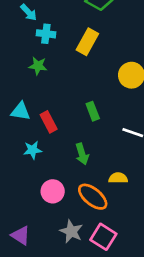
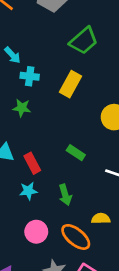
green rectangle: (93, 111) -> (76, 153), turned -36
cyan star: (33, 150) -> (28, 191), moved

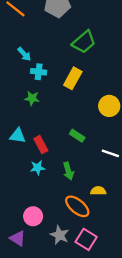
pink circle: (36, 232) -> (33, 216), moved

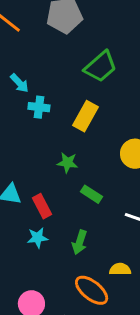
green star: (32, 98) -> (68, 163), moved
green arrow: (68, 171) -> (80, 242), turned 35

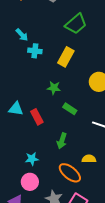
cyan star: (37, 238) -> (32, 159), moved

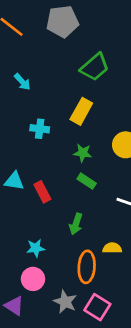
cyan cross: (35, 51) -> (40, 129), moved
green star: (54, 88) -> (83, 153), moved
orange ellipse: (70, 173) -> (87, 267), turned 55

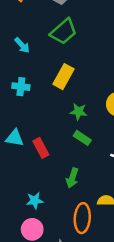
green trapezoid: (95, 67) -> (63, 31), moved
yellow rectangle: (81, 111) -> (63, 77), moved
cyan cross: (40, 129) -> (21, 87), moved

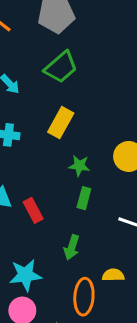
green rectangle: (82, 138) -> (84, 198), turned 72
cyan star: (35, 201) -> (25, 275), size x1.5

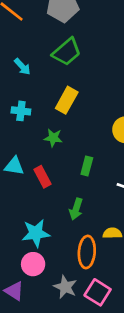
green star: (79, 166) -> (53, 138), moved

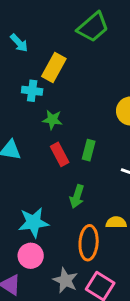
green trapezoid: (67, 52) -> (93, 27), moved
yellow rectangle: (67, 100) -> (54, 68), moved
cyan cross: (21, 111) -> (32, 91), moved
red rectangle: (42, 177) -> (60, 154), moved

